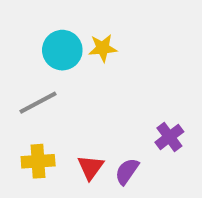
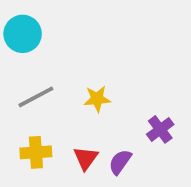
yellow star: (103, 48) -> (97, 99), moved
cyan circle: (62, 50) -> (23, 34), moved

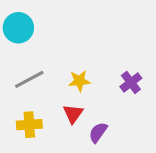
purple cross: (160, 129) -> (131, 82), moved
red triangle: (86, 158) -> (73, 114), moved

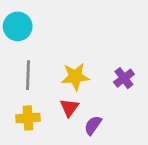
gray line: (29, 79) -> (28, 75), turned -60
yellow star: (79, 81) -> (75, 77), size x1.4

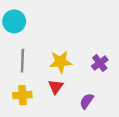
purple semicircle: (93, 125) -> (87, 101), moved

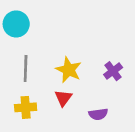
yellow star: (60, 62) -> (69, 70), turned 30
purple semicircle: (87, 101) -> (98, 114), turned -133

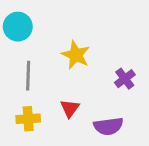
yellow star: (69, 70) -> (76, 55), moved
purple semicircle: (98, 114) -> (108, 126), size x1.4

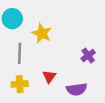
yellow star: (76, 55) -> (42, 33), moved

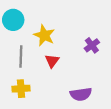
purple cross: (88, 55) -> (92, 45), moved
red triangle: (49, 77) -> (52, 61), moved

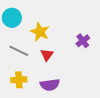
gray line: (21, 56) -> (19, 51), turned -66
purple semicircle: (81, 94) -> (50, 85), moved

